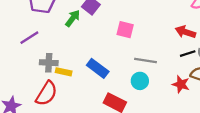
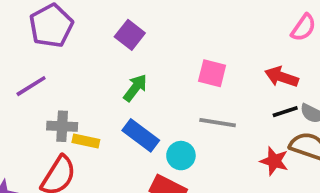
green arrow: (73, 18) -> (135, 88), moved
pink square: (125, 30) -> (212, 73), moved
cyan circle: (140, 81) -> (181, 156), moved

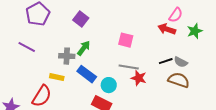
red arrow: (282, 77) -> (167, 29), moved
purple line: (31, 86) -> (27, 47), turned 60
gray cross: (62, 126) -> (67, 56), moved
red star: (274, 161) -> (139, 78), moved

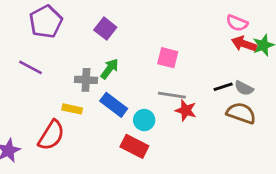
pink semicircle: (176, 15) -> (237, 23), turned 77
red arrow: (167, 29) -> (244, 44), moved

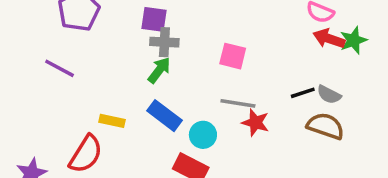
purple square: (105, 29) -> (154, 19), turned -30
gray cross: (86, 80) -> (164, 42), moved

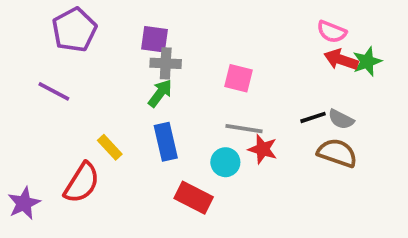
blue rectangle: (164, 116) -> (166, 142), turned 40
yellow rectangle: (112, 121) -> (110, 147), turned 35
cyan circle: (203, 135) -> (225, 162), moved

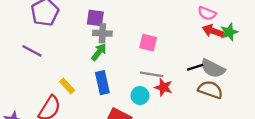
gray semicircle: (341, 119) -> (213, 68), size x1.5

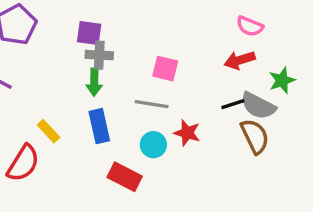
red arrow: (213, 31) -> (240, 60), moved, turned -36
green star: (229, 32) -> (282, 80), moved
green arrow: (99, 52) -> (94, 82), turned 144
gray line: (152, 74) -> (152, 104), moved
brown semicircle: (210, 90) -> (255, 136), turned 45

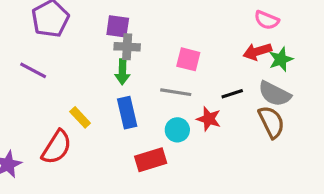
green star: (282, 80) -> (281, 59), moved
black line: (233, 104) -> (232, 94), moved
red rectangle: (125, 177) -> (151, 160), turned -44

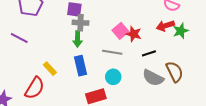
pink square: (188, 59) -> (120, 31), turned 35
gray semicircle: (275, 94) -> (153, 78), moved
red star: (209, 119) -> (134, 34), moved

